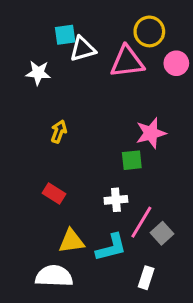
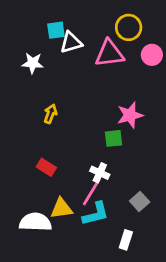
white cross: (116, 200) -> (100, 173), turned 30
pink line: (141, 222) -> (92, 192), moved
white semicircle: (54, 276) -> (35, 222), moved

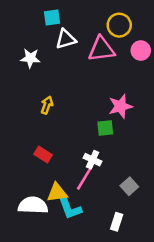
cyan square: (56, 30) -> (52, 18), moved
cyan L-shape: (96, 214) -> (70, 208), moved, turned 84

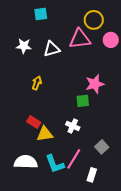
white triangle: (66, 39) -> (52, 49), moved
pink line: (85, 177) -> (74, 159), moved
yellow triangle: (57, 193) -> (45, 134), moved

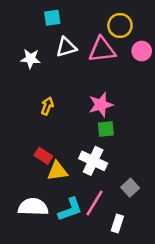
white triangle: (52, 49) -> (66, 47), moved
pink star: (95, 84) -> (101, 105), moved
white cross: (73, 126) -> (93, 161), size x1.5
cyan L-shape: (55, 164) -> (70, 209), turned -90

